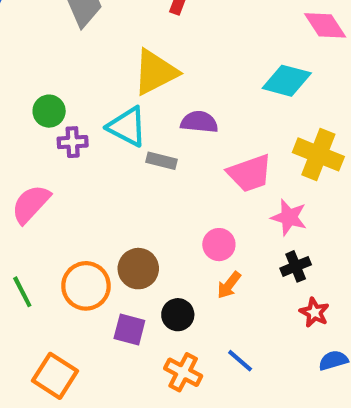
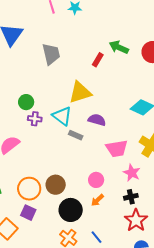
red star: (314, 312) -> (136, 220), size x1.6
black circle: (178, 315) -> (71, 210), size x1.5
purple square: (129, 330) -> (28, 213), moved

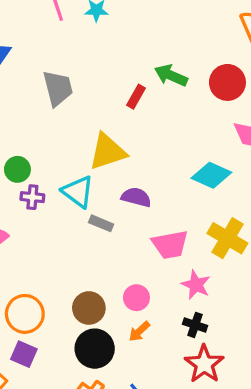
brown circle: (56, 185) -> (89, 308), moved
black cross: (131, 197) -> (195, 325), turned 32

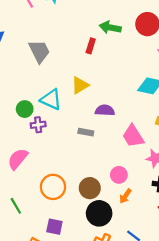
yellow triangle: (107, 152) -> (80, 85), size x0.7
cyan triangle: (78, 192) -> (51, 100), moved
pink trapezoid: (170, 245) -> (133, 136), turned 80
orange circle: (25, 314) -> (53, 187), moved

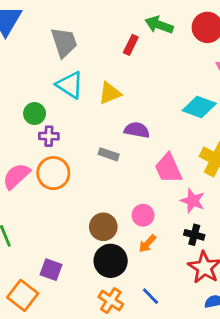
cyan triangle: (51, 100) -> (70, 85), moved
orange circle: (53, 187) -> (53, 173), moved

